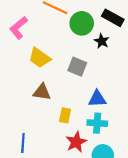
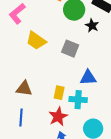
brown triangle: (42, 92) -> (24, 89), moved
cyan cross: (97, 123) -> (78, 100), moved
red star: (76, 142) -> (58, 117), moved

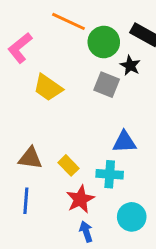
gray square: (70, 49) -> (107, 85), moved
yellow rectangle: (59, 93) -> (68, 165), moved, turned -56

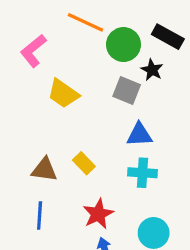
blue triangle: (124, 142) -> (139, 135), moved
yellow rectangle: (68, 165) -> (84, 163), moved
cyan cross: (110, 174) -> (142, 173), moved

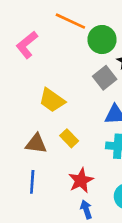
gray square: (127, 90) -> (105, 78), turned 30
yellow trapezoid: (63, 94) -> (52, 100), moved

